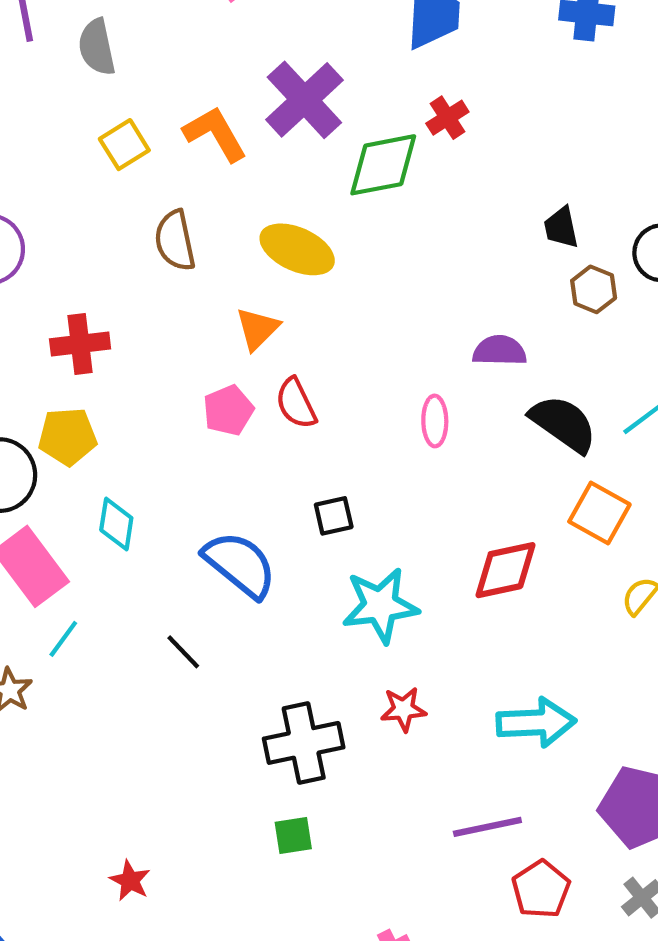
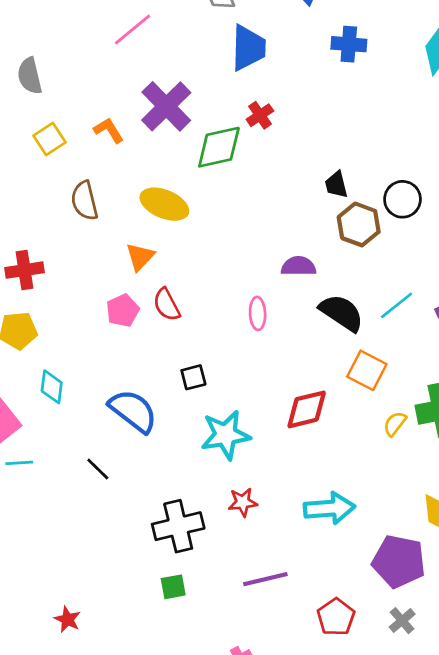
orange L-shape: (215, 134) -> (109, 130), size x0.7
brown hexagon: (594, 289) -> (359, 224), size x1.4
cyan line: (63, 639) -> (19, 463), turned 52
purple line: (487, 827) -> (265, 579), moved

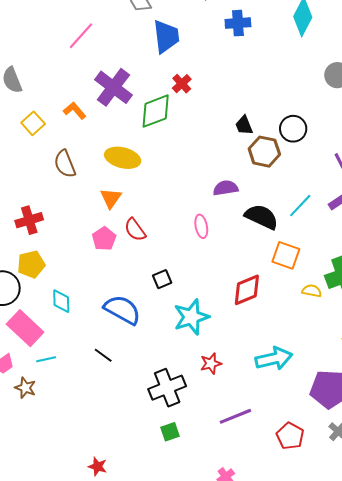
yellow semicircle: (395, 424) -> (312, 291), turned 72

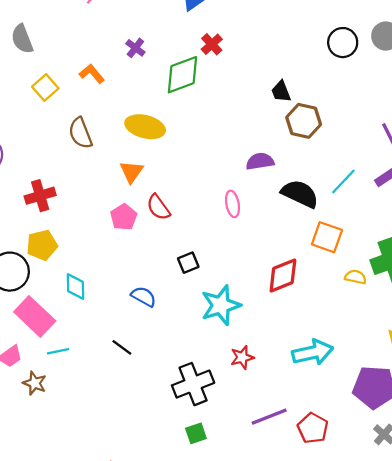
purple cross: (113, 87) -> (135, 48), size x0.5
black circle: (293, 129) -> (343, 43), moved
blue semicircle: (122, 310) -> (144, 297), size x0.6
red pentagon: (290, 436) -> (313, 428), moved

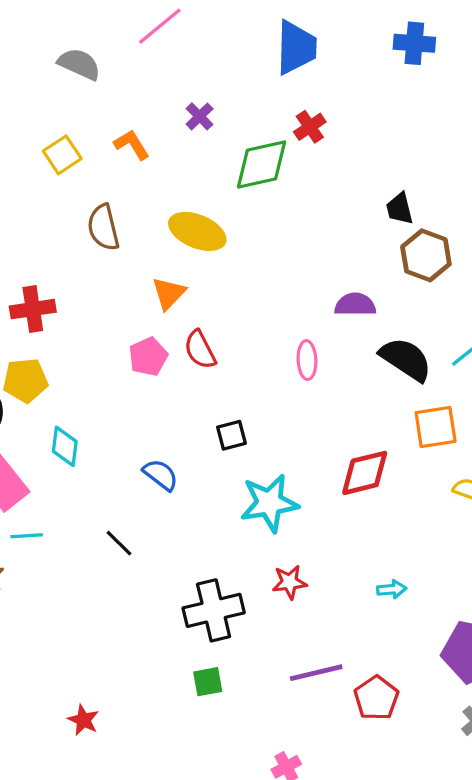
gray semicircle: (22, 39) -> (79, 64), moved, turned 128
orange square: (327, 237) -> (436, 427), turned -36
cyan arrow: (313, 352) -> (392, 589), size x0.5

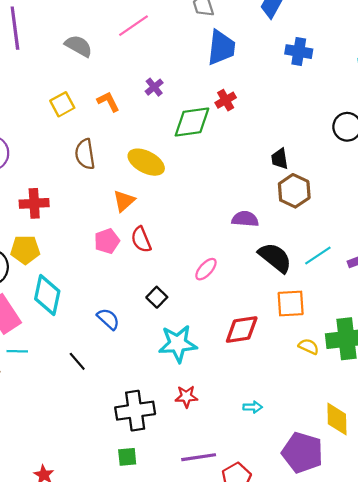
pink ellipse: (307, 360) -> (206, 269), moved, turned 40
black square: (232, 435) -> (157, 297), turned -36
cyan diamond: (65, 446) -> (47, 295), size x1.5

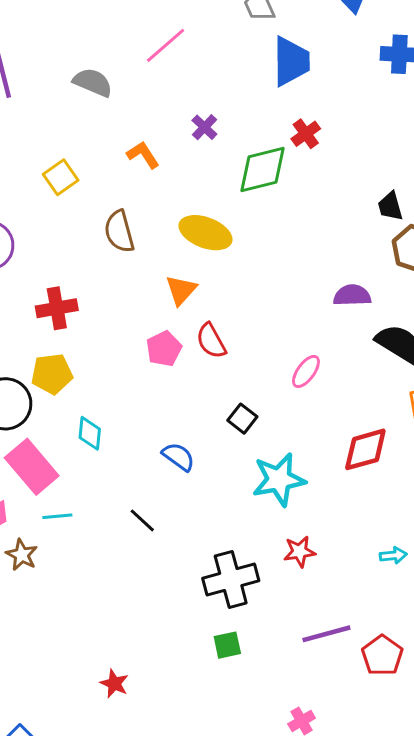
yellow square: (62, 104) -> (61, 177), moved
cyan diamond: (47, 295) -> (90, 433), size x0.6

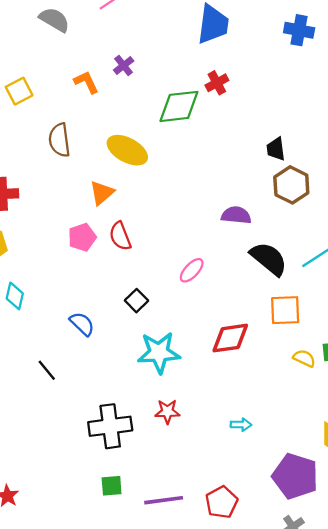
purple cross: (204, 127) -> (124, 66), moved
purple line: (326, 634) -> (164, 500), moved
green square: (227, 645) -> (112, 486), moved

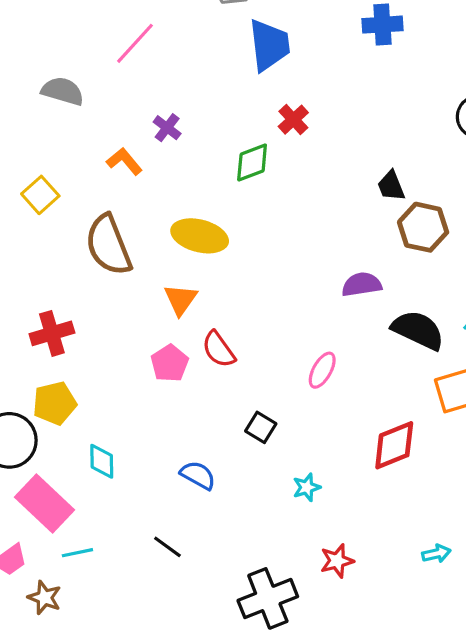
green diamond: (179, 106) -> (252, 162), size x0.7
brown semicircle: (59, 140) -> (109, 245), size x1.4
cyan star: (159, 353) -> (307, 487), size x0.5

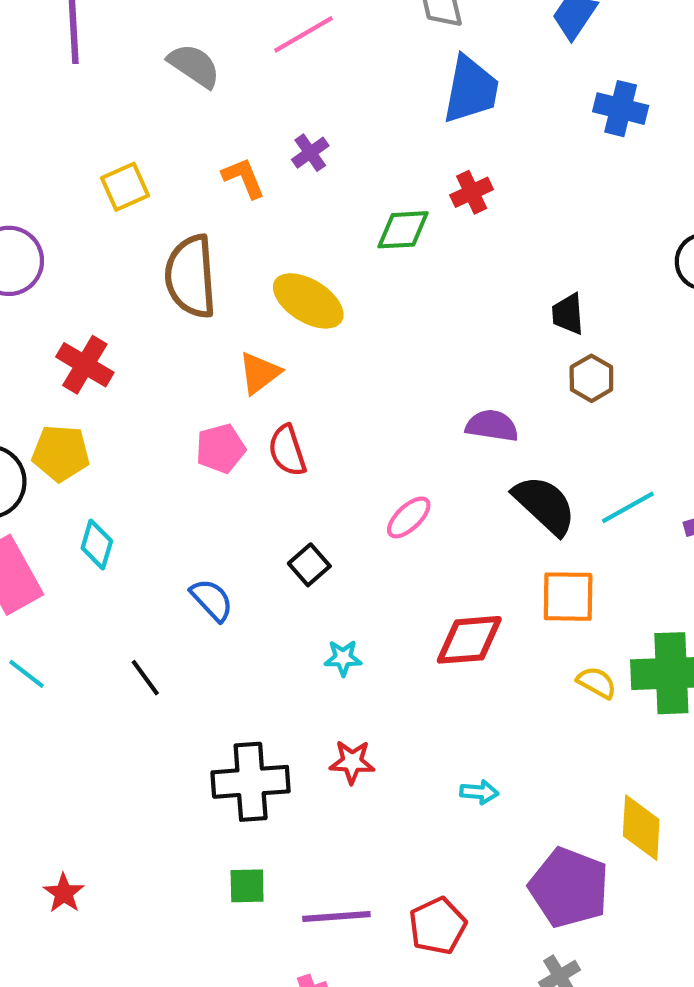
brown hexagon: (423, 227) -> (591, 378), size x0.7
red cross: (52, 333) -> (85, 365), turned 30
cyan line: (77, 553) -> (27, 674), moved, turned 32

